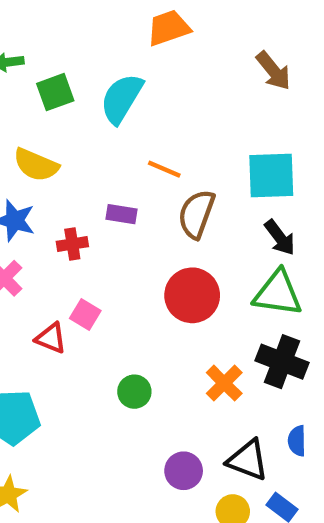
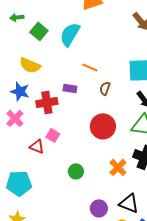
green square: (55, 92) -> (39, 31), turned -30
brown semicircle: (196, 214) -> (105, 88), size x0.6
red cross: (72, 244) -> (47, 102), size x1.5

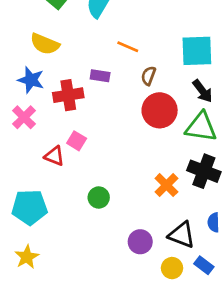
red circle: (103, 126) -> (160, 110), moved
green circle: (76, 171) -> (99, 197), moved

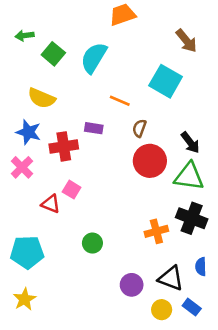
cyan square: (197, 51) -> (166, 81), moved, turned 32
orange cross: (166, 185) -> (156, 231), turned 30

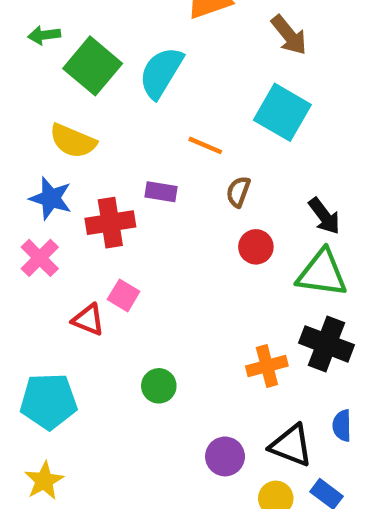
brown arrow: (186, 41) -> (289, 35), moved
green square: (53, 54) -> (93, 66), size x1.4
red circle: (150, 161) -> (256, 247), size x0.6

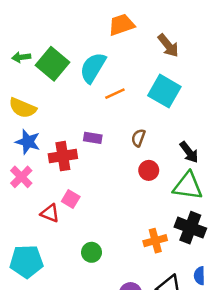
green arrow: (44, 35) -> (21, 57), moved
yellow semicircle: (73, 141) -> (23, 108), moved
orange line: (205, 145) -> (115, 94), moved, turned -48

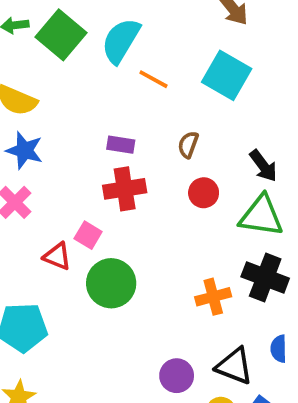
orange line: (115, 94) -> (154, 79), turned 54
red cross: (63, 156) -> (125, 189), moved
green circle: (92, 252) -> (111, 283), moved, size x1.6

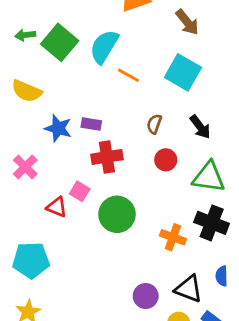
purple rectangle: (121, 145) -> (91, 124), moved
blue star: (24, 150) -> (58, 128), moved
black arrow: (263, 166) -> (200, 127), moved
green circle: (111, 283) -> (117, 214), moved
orange cross: (213, 297) -> (173, 237), turned 35

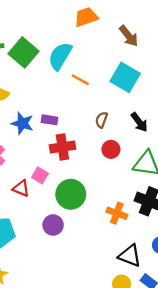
purple circle: (146, 296) -> (53, 225), moved

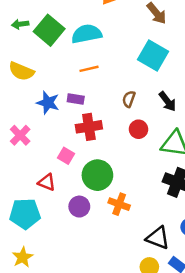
cyan semicircle: (60, 56) -> (87, 34), turned 48
orange line: (80, 80) -> (89, 69), moved, turned -42
red triangle: (21, 188) -> (47, 182), moved
orange cross: (117, 213) -> (119, 204), moved

